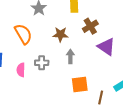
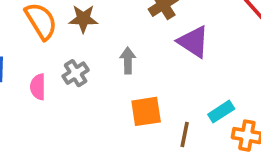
brown star: (60, 34) -> (83, 19), moved
gray cross: (42, 63) -> (76, 73), turned -32

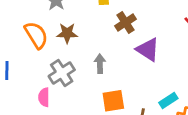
gray cross: (76, 73) -> (62, 73), size x1.4
pink semicircle: (38, 87) -> (44, 97), moved

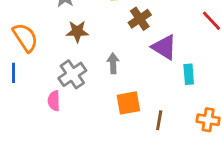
orange semicircle: (36, 35) -> (25, 38), moved
cyan rectangle: (168, 101) -> (189, 74), moved, turned -60

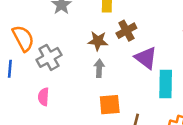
brown star: (77, 31) -> (98, 41), moved
gray cross: (72, 74) -> (49, 57), moved
cyan rectangle: (189, 74) -> (166, 84), size x1.5

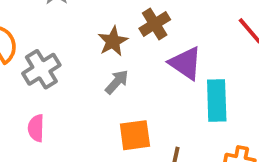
brown star: (98, 41) -> (113, 41), turned -30
gray arrow: (99, 68) -> (117, 82), turned 42

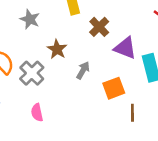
brown star: (113, 41) -> (57, 49), moved
orange square: (135, 135) -> (114, 88), moved

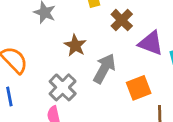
gray arrow: (83, 70) -> (104, 68), size x1.5
gray cross: (32, 73) -> (63, 87), moved

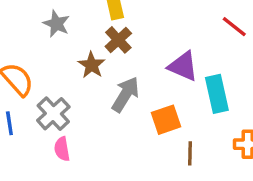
brown cross: (122, 20) -> (118, 40), moved
gray cross: (63, 87) -> (53, 114), moved

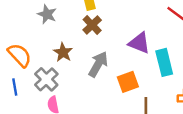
brown star: (92, 65) -> (63, 52), moved

